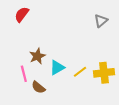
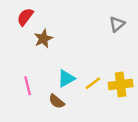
brown star: (37, 56) -> (43, 39), moved
brown semicircle: (38, 87) -> (57, 101), moved

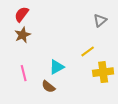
brown star: (43, 39) -> (23, 35), moved
yellow line: (93, 83) -> (88, 51), moved

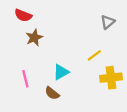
red semicircle: (22, 14) -> (23, 15), turned -105
brown star: (23, 35) -> (34, 38), moved

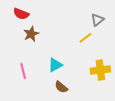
yellow line: (94, 55) -> (85, 38), moved
brown semicircle: (52, 93) -> (61, 87), moved

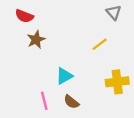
gray triangle: (97, 20) -> (114, 12), moved, turned -32
pink line: (23, 71) -> (44, 101), moved

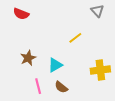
brown star: (36, 40) -> (28, 58), moved
yellow line: (100, 44) -> (75, 38), moved

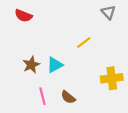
cyan triangle: (55, 65) -> (55, 65), moved

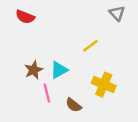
yellow cross: (112, 78) -> (104, 85), moved, turned 30
pink line: (42, 96) -> (47, 93), moved

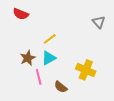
gray triangle: (117, 13) -> (99, 22), moved
yellow line: (90, 46) -> (50, 39), moved

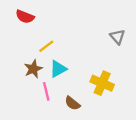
gray triangle: (99, 22) -> (118, 37), moved
yellow line: (50, 39) -> (46, 46), moved

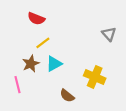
red semicircle: (25, 17) -> (36, 19), moved
pink line: (46, 91) -> (18, 85), moved

